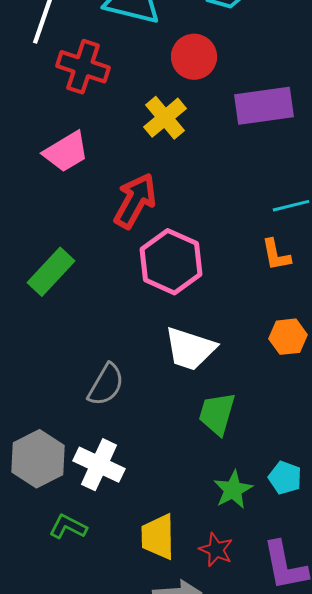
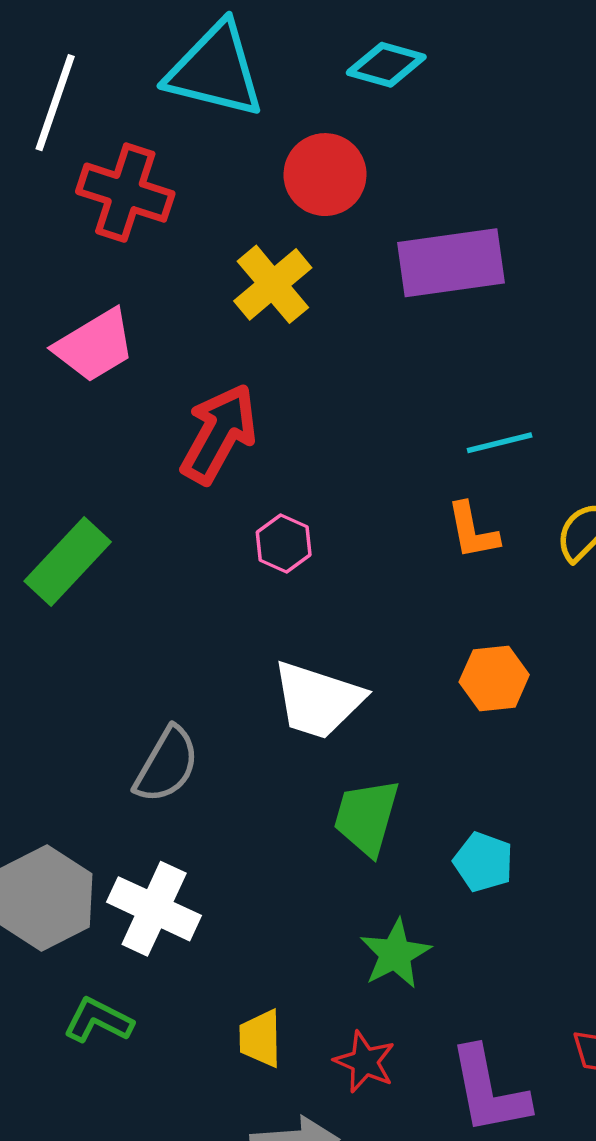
pink hexagon: (171, 262) -> (284, 543), size x0.5
cyan pentagon: (285, 478) -> (483, 862), moved
yellow trapezoid: (158, 537) -> (260, 1038), size x0.7

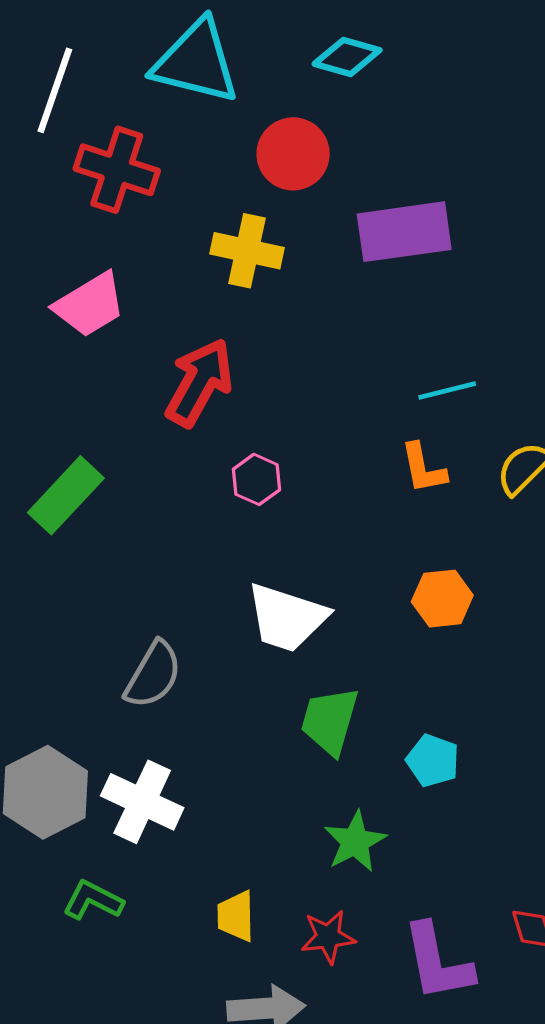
yellow cross: (273, 284) -> (247, 251), turned -38
red star: (365, 1062) -> (328, 937), turned -30

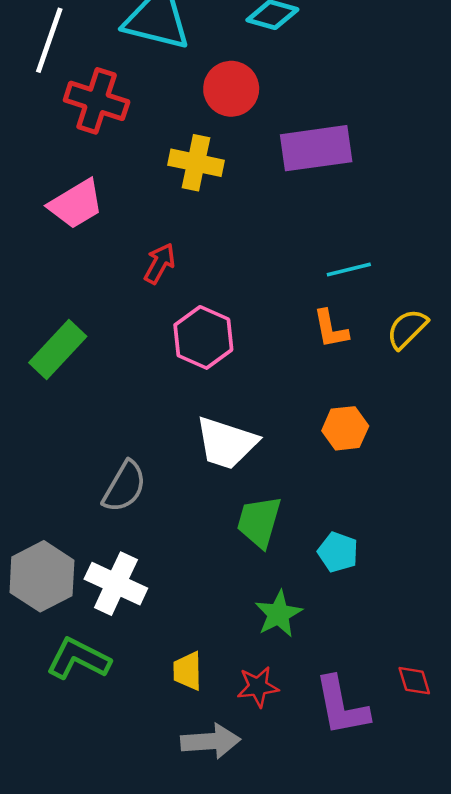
red arrow: (199, 383) -> (160, 263), size x0.6
pink hexagon: (257, 479) -> (203, 337), size x1.6
green L-shape: (93, 900) -> (78, 659), size x1.4

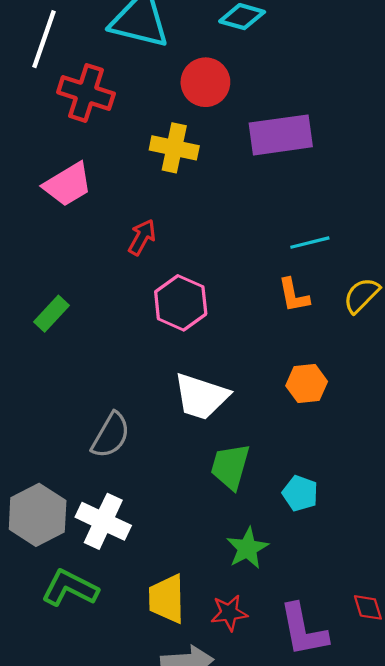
green rectangle: (58, 350) -> (52, 314), size x0.7
yellow trapezoid: (188, 671) -> (167, 599), size x1.4

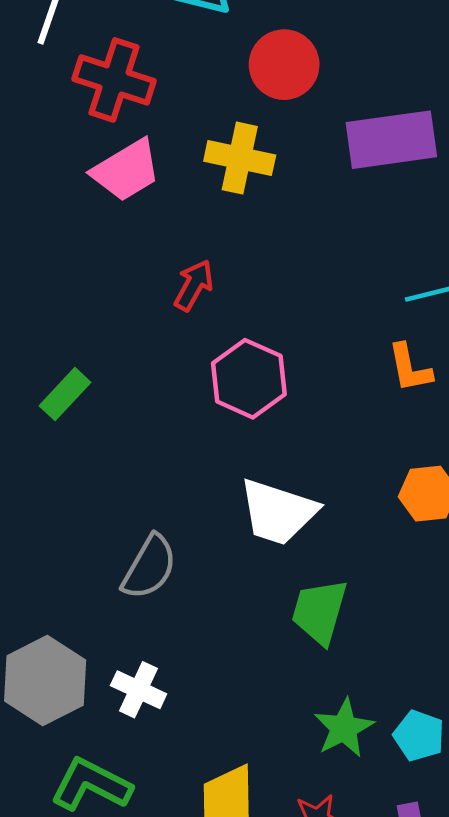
pink trapezoid: (68, 184) -> (126, 170), moved
cyan pentagon: (300, 493) -> (419, 736), moved
white cross: (103, 521) -> (139, 690), size x0.7

